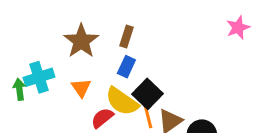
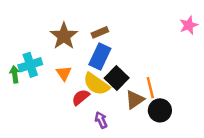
brown rectangle: (126, 37) -> (100, 32), turned 49
blue rectangle: (126, 67) -> (100, 56), size x1.5
orange line: (148, 115) -> (150, 88), moved

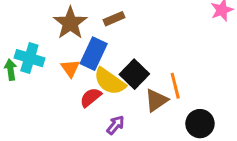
blue rectangle: (100, 56) -> (94, 54), moved
cyan cross: (30, 65) -> (29, 58), turned 35
black circle: (160, 110) -> (200, 124), moved
purple arrow: (101, 120) -> (115, 125), turned 63

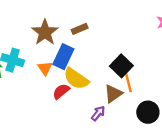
black square: (134, 74) -> (121, 66), moved
purple arrow: (115, 125) -> (98, 113), moved

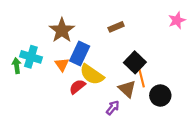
brown rectangle: (80, 29) -> (116, 27), moved
brown triangle: (113, 94) -> (127, 89), turned -42
black circle: (148, 112) -> (160, 96), moved

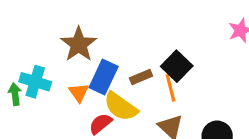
brown rectangle: (116, 27) -> (141, 77), moved
black square: (135, 62) -> (177, 66), moved
orange line: (141, 78) -> (170, 88), moved

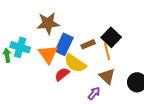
brown star: (79, 44) -> (48, 23), turned 30
orange triangle: (79, 93) -> (48, 54), size x1.5

